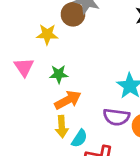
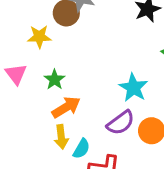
green star: (59, 74) -> (55, 80), turned -30
purple semicircle: (116, 117) -> (121, 123), turned -40

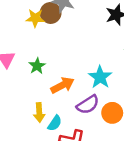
yellow star: (39, 37) -> (35, 18), moved
orange arrow: (66, 107) -> (62, 85), moved

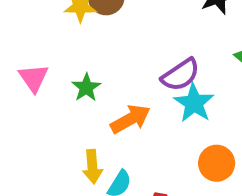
purple semicircle: (88, 105) -> (180, 75), moved

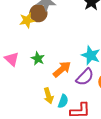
purple semicircle: (180, 75) -> (85, 77), moved

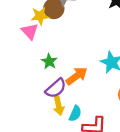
pink triangle: (12, 59) -> (30, 31), moved
purple semicircle: (85, 77) -> (56, 88), moved

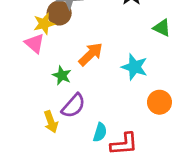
orange arrow: (77, 76) -> (91, 54), moved
yellow arrow: (59, 106) -> (51, 122), moved

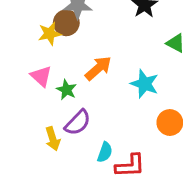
pink triangle: (35, 43) -> (41, 76), moved

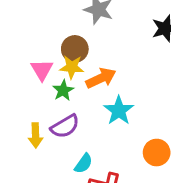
brown circle: (66, 23) -> (75, 49), moved
yellow star: (50, 34) -> (72, 67), moved
cyan star: (145, 84) -> (119, 111), moved

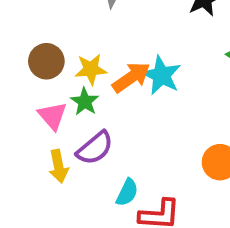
brown circle: (75, 49) -> (46, 61), moved
pink triangle: (42, 70) -> (52, 116), moved
cyan star: (119, 111) -> (161, 75), moved

